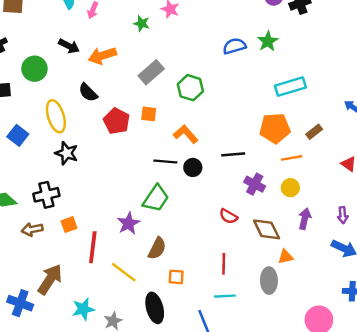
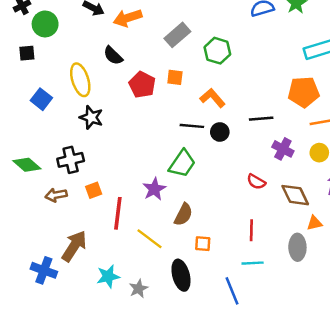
green circle: (34, 69) -> (45, 24), moved

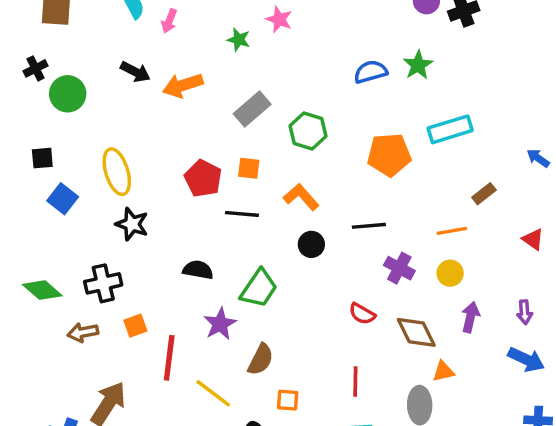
black square: (27, 53) -> (42, 158), moved
black semicircle: (113, 56) -> (198, 270), moved, turned 145
orange pentagon: (304, 92) -> (389, 155), moved
black line: (192, 126) -> (242, 214), moved

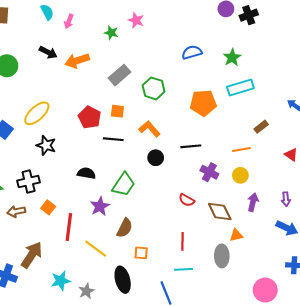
green star: (418, 65) -> (232, 57), moved
yellow ellipse: (117, 172) -> (37, 113), turned 64
orange square: (135, 326) -> (48, 207), turned -32

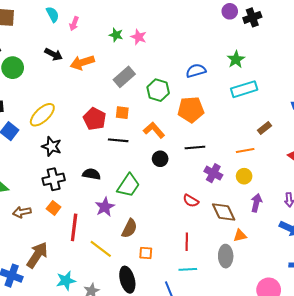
pink star: (136, 20) -> (139, 37), moved
blue semicircle: (192, 52) -> (196, 71), moved
orange pentagon: (203, 103) -> (191, 110), moved
black cross: (29, 182) -> (54, 179), moved

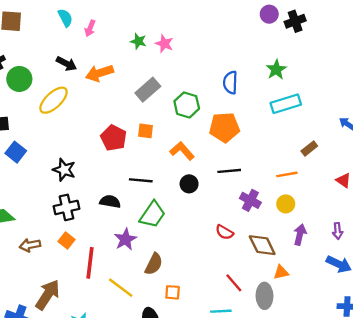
blue semicircle: (196, 71) -> (230, 83), turned -72
yellow ellipse: (42, 115) -> (54, 100), moved
black line: (118, 140) -> (141, 180), moved
red line: (187, 242) -> (234, 283), moved, turned -42

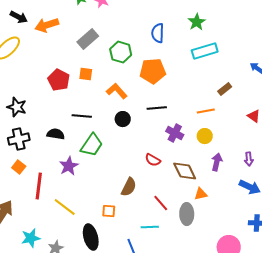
brown semicircle: (154, 264) -> (129, 187), moved

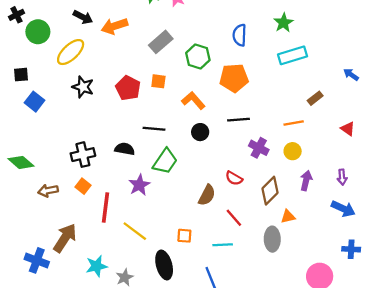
black star: (17, 107) -> (83, 87), moved
brown diamond: (185, 171) -> (270, 191), turned 70
brown semicircle: (129, 187) -> (207, 195), moved
red line: (161, 203) -> (234, 218), moved
cyan line: (150, 227) -> (223, 245), moved

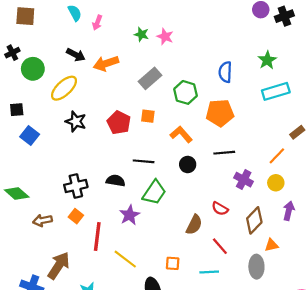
orange line: (294, 123) -> (277, 156), turned -36

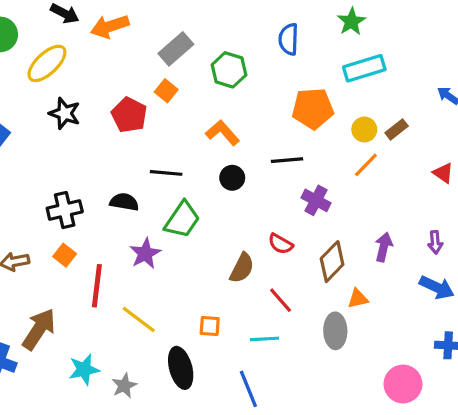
orange pentagon: (220, 113) -> (313, 109), moved
orange square: (148, 116) -> (166, 91), moved, turned 32
yellow circle: (276, 183) -> (364, 129), moved

